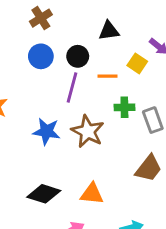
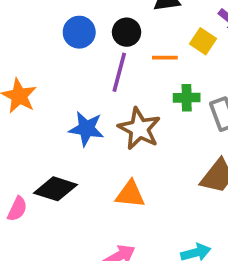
black diamond: (44, 194) -> (55, 189), moved
orange triangle: (92, 194) -> (130, 194), moved

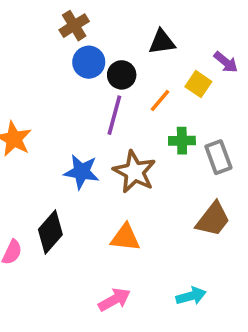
blue circle: (79, 32) -> (89, 62), moved
orange line: (165, 58) -> (160, 100), turned -50
black diamond: (55, 189) -> (50, 232), turned -66

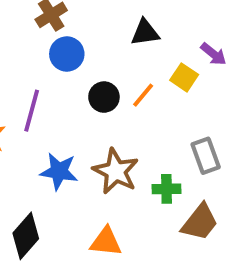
black circle: (122, 75) -> (104, 97), moved
purple line: (114, 115) -> (32, 111), moved
green cross: (182, 141) -> (167, 189), moved

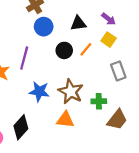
black triangle: (145, 32) -> (78, 23), moved
purple arrow: (213, 54) -> (109, 19), moved
gray rectangle: (206, 156) -> (118, 71), moved
orange triangle: (106, 242) -> (65, 120), moved

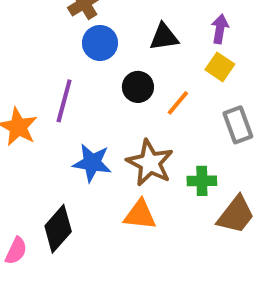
purple arrow: (109, 19) -> (220, 29), turned -120
orange line: (86, 49) -> (178, 103), moved

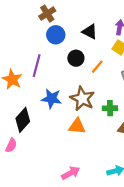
black triangle: (164, 37) -> (90, 32), turned 35
black diamond: (58, 229) -> (23, 120), moved

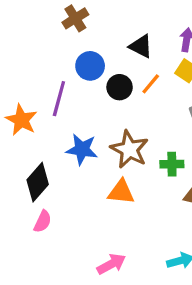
blue circle: (56, 35) -> (90, 66), moved
orange line: (97, 67) -> (151, 84), moved
pink semicircle: (11, 145) -> (43, 221), moved

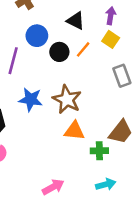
green cross: (172, 164) -> (99, 151), moved
orange triangle: (121, 192) -> (74, 131), moved

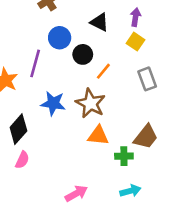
orange line: (83, 49) -> (103, 71), moved

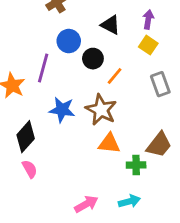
pink semicircle: (22, 160) -> (30, 169), turned -54
cyan arrow: (130, 191) -> (129, 201), moved

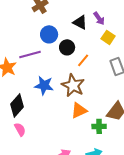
purple arrow: (148, 19) -> (99, 18), moved, turned 136
purple line: (43, 68) -> (30, 54), turned 60
orange triangle: (109, 143) -> (79, 110), turned -30

